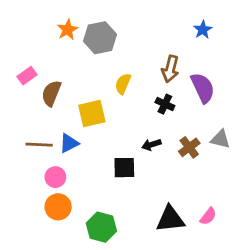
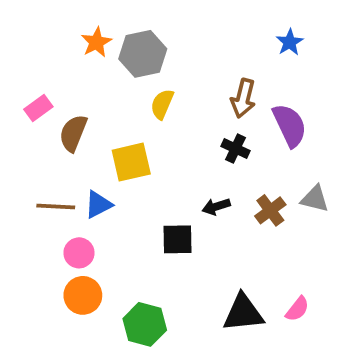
yellow semicircle: (123, 84) -> (162, 104), moved

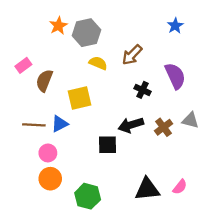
brown arrow: (243, 98) -> (132, 55), moved, turned 30
yellow semicircle: (162, 104) -> (98, 63), turned 90
black arrow: (216, 207) -> (131, 125), size x1.5

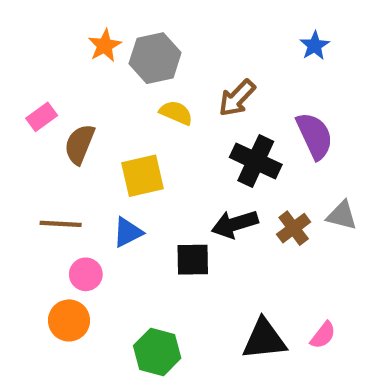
black cross: (143, 90) -> (256, 161), size x1.6
blue triangle: (60, 124) -> (128, 232), moved
orange circle: (50, 179) -> (69, 320), moved

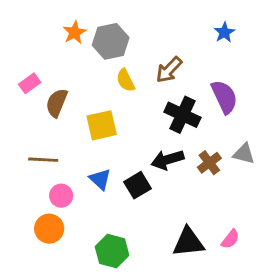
yellow semicircle: (176, 113) -> (126, 80), turned -140
blue triangle: (128, 232) -> (100, 179), moved, turned -50
black square: (193, 260) -> (138, 185), turned -30

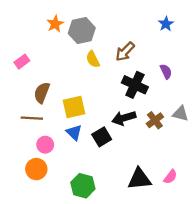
purple semicircle: (224, 97) -> (166, 72), size x0.6
brown semicircle: (57, 103) -> (42, 93), moved
yellow square: (102, 125) -> (74, 107), moved

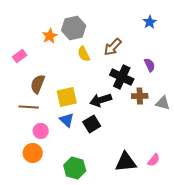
orange star: (55, 24) -> (50, 36), moved
black arrow: (124, 118) -> (101, 100), moved
brown cross: (155, 120) -> (140, 96), moved, turned 35

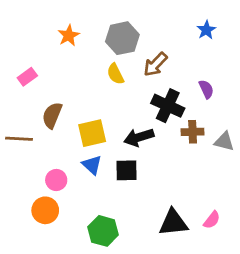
gray hexagon: (74, 28) -> (122, 38), moved
orange star: (50, 36) -> (69, 35), moved
brown line: (29, 107) -> (19, 139), moved
black square: (92, 124) -> (126, 170), turned 30

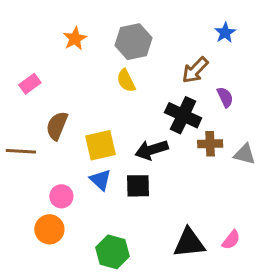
brown arrow: (155, 64) -> (195, 70), moved

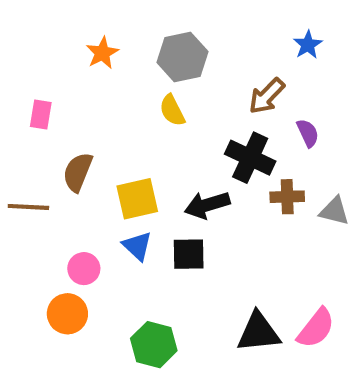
pink rectangle: (30, 84) -> (41, 115), turned -45
pink semicircle: (231, 240) -> (316, 328), size x1.5

